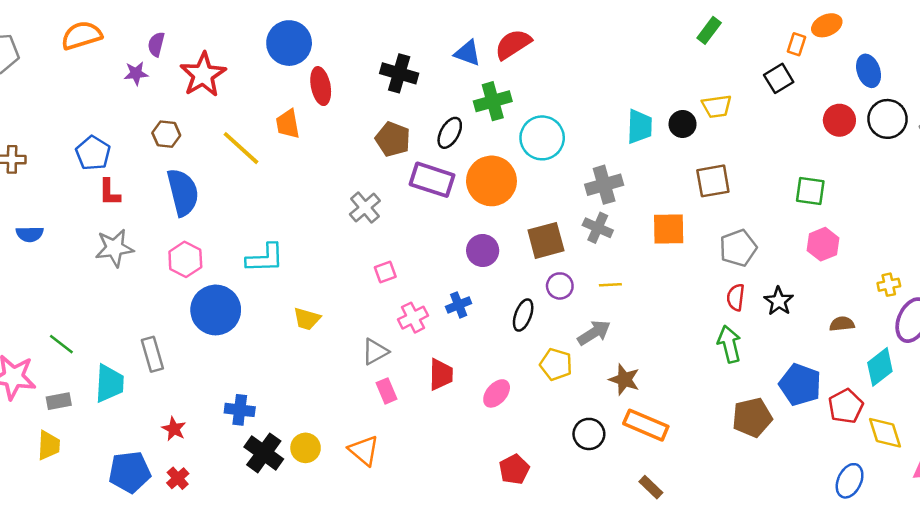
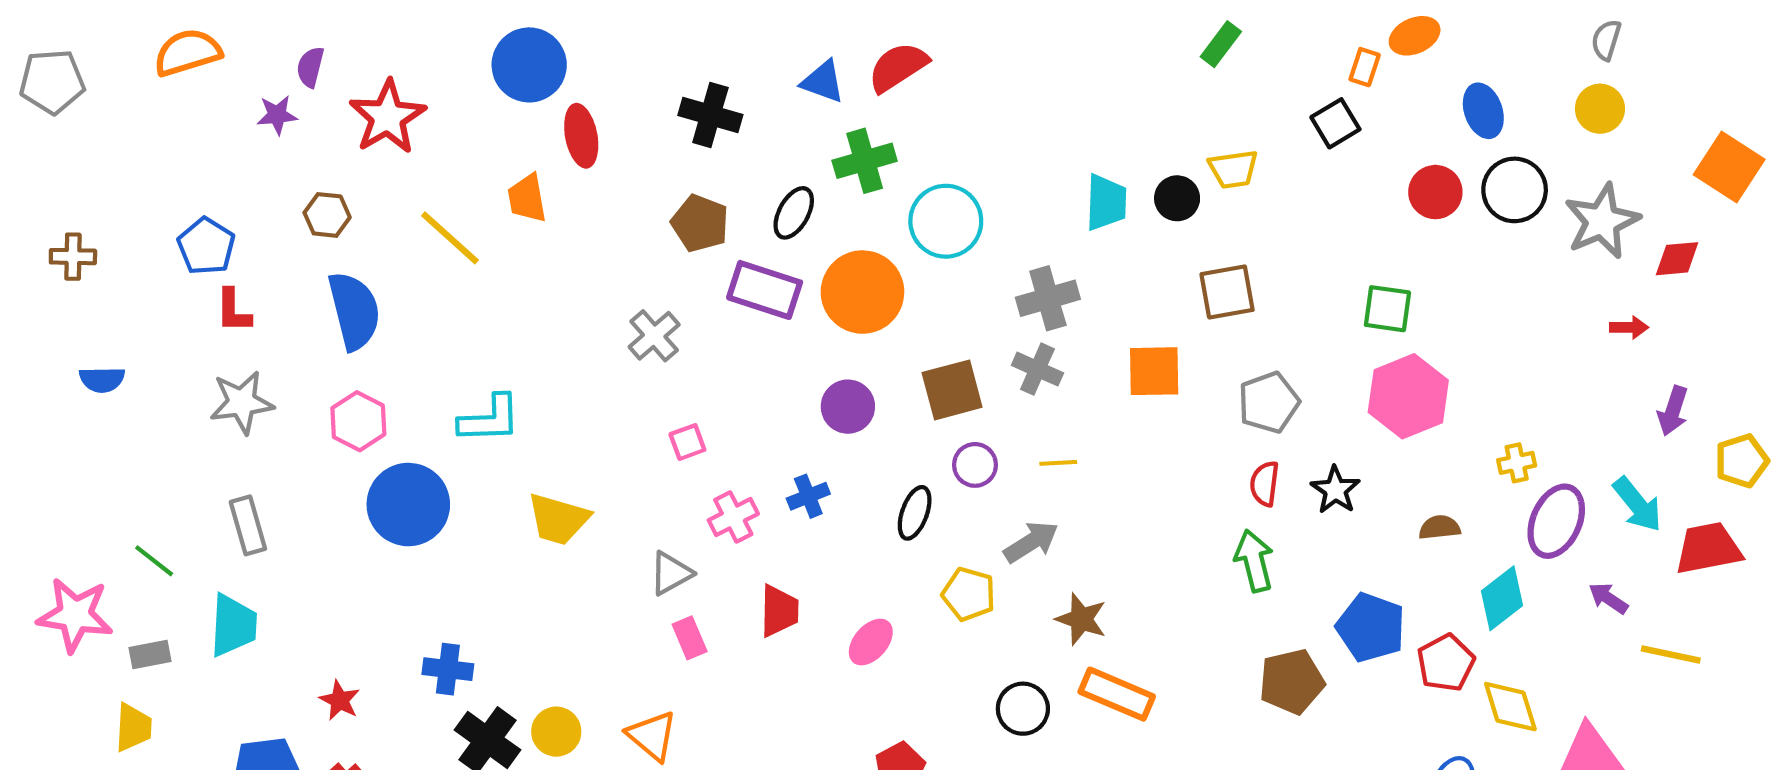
pink hexagon: (823, 244) -> (1408, 396), size x1.5
yellow trapezoid: (307, 319) -> (558, 519), size x1.4
gray rectangle: (152, 354) -> (248, 525), moved

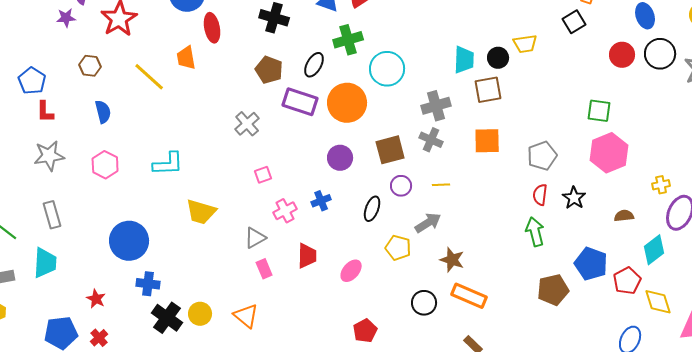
brown square: (1227, 292) -> (488, 90), moved
blue semicircle: (354, 311) -> (103, 112), size x0.6
blue circle: (408, 505) -> (129, 241), moved

